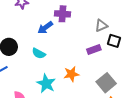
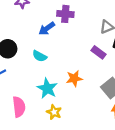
purple rectangle: (94, 49) -> (99, 52), turned 56

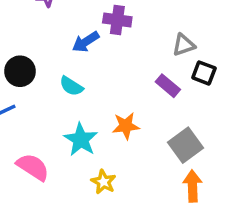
pink semicircle: (19, 107) -> (33, 167), turned -54
yellow star: (54, 112) -> (103, 182), moved

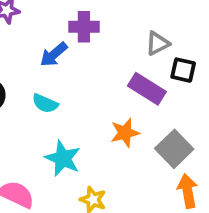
purple rectangle: (168, 86) -> (147, 89), size x1.4
orange star: (126, 126) -> (125, 133), moved

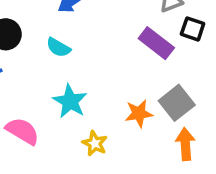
orange star: (125, 133) -> (139, 113), moved

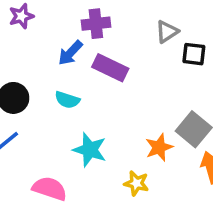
purple rectangle: (156, 43) -> (110, 68), moved
yellow star: (95, 143) -> (136, 183), moved

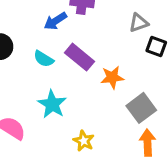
purple rectangle: (110, 68) -> (79, 57), moved
orange star: (159, 147) -> (112, 77), moved

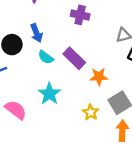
blue arrow: (55, 21) -> (37, 33), moved, turned -84
yellow star: (84, 141) -> (91, 112), moved

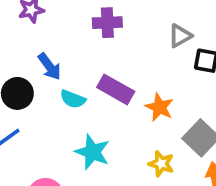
orange star: (99, 77) -> (159, 107), turned -30

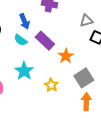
blue arrow: (50, 67) -> (25, 21), moved
yellow star: (161, 164) -> (51, 85), moved

